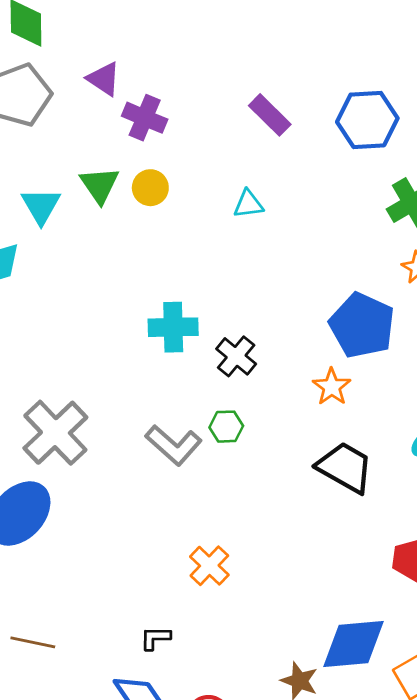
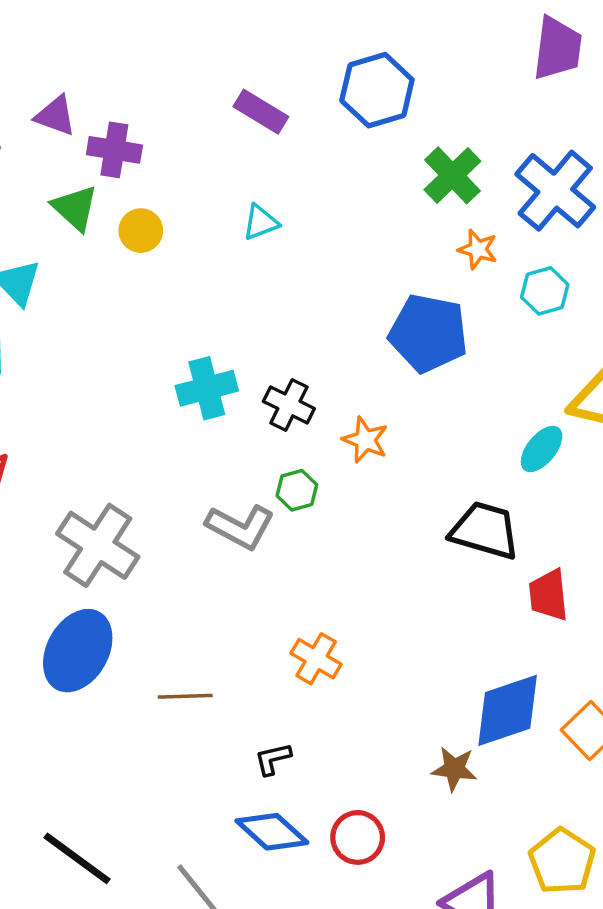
green triangle: (99, 185) -> (75, 208), moved
orange star: (332, 387) -> (365, 440), moved
black trapezoid: (345, 467) -> (485, 530), moved
brown line: (33, 642) -> (185, 696), moved

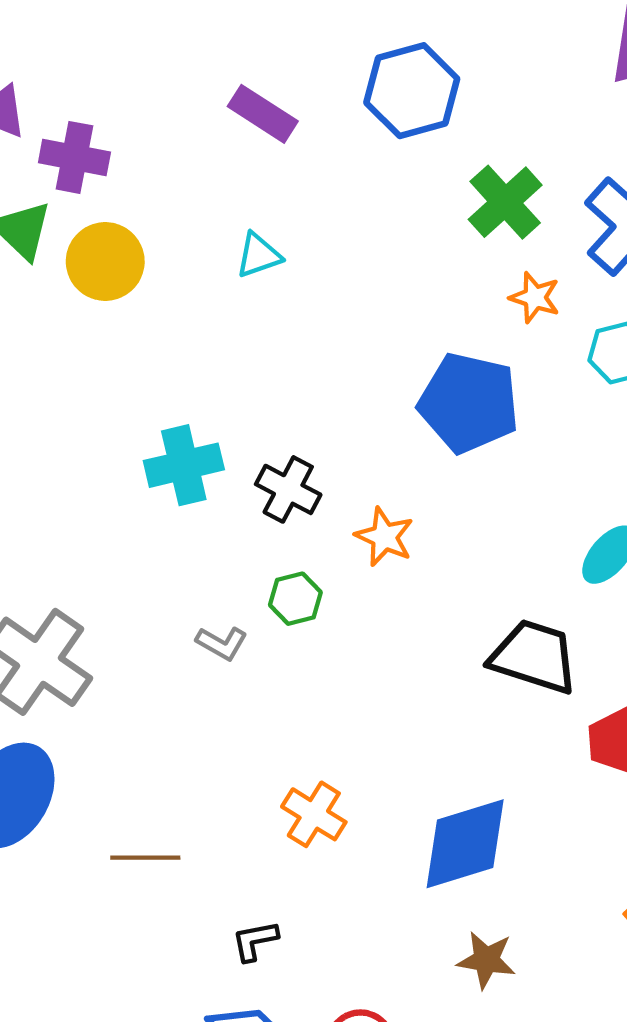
yellow circle: (141, 231) -> (105, 261), size x1.4
gray L-shape: (240, 527) -> (222, 643), size x0.6
blue diamond: (508, 710) -> (465, 844), moved

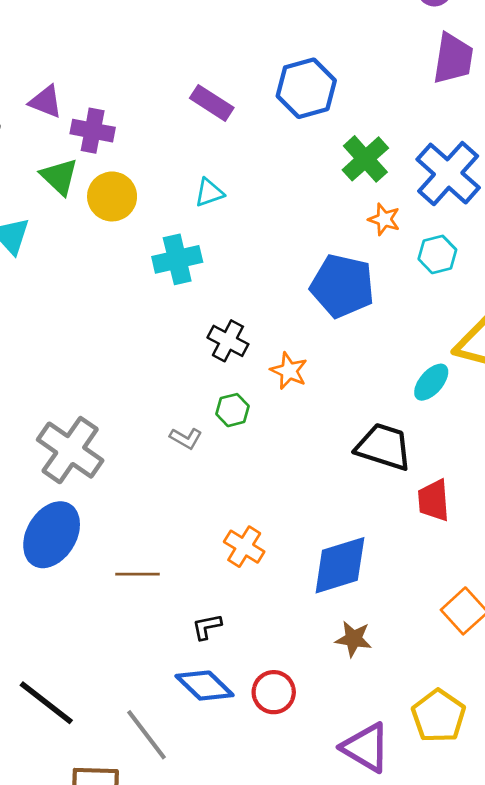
cyan cross: (184, 465) -> (177, 259), moved

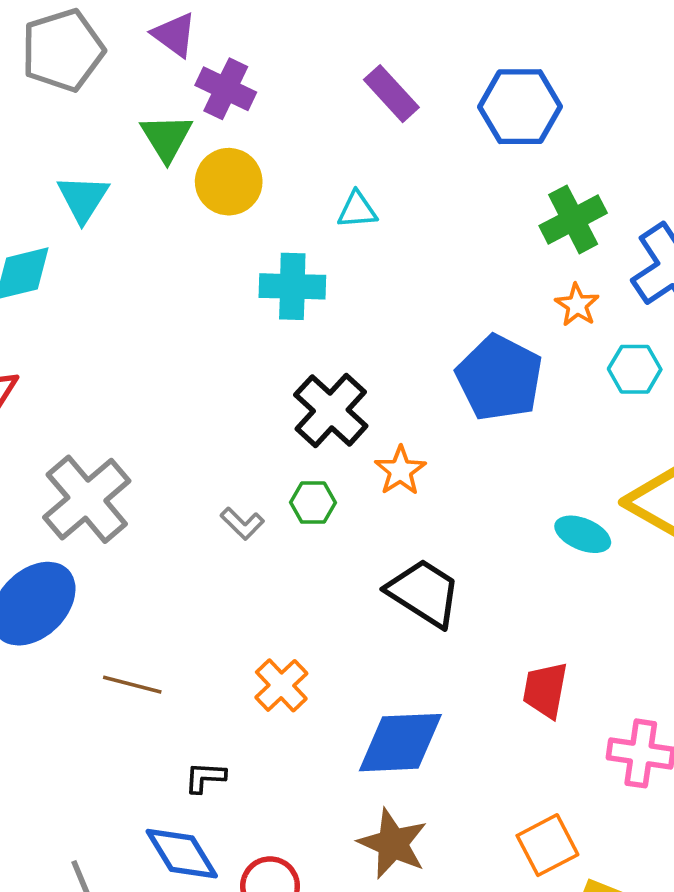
black cross: (228, 341) -> (331, 410), size x1.4
cyan ellipse: (431, 382) -> (583, 534), turned 57
black trapezoid: (384, 447) -> (424, 593), moved
brown star: (353, 639) -> (393, 844), size x1.4

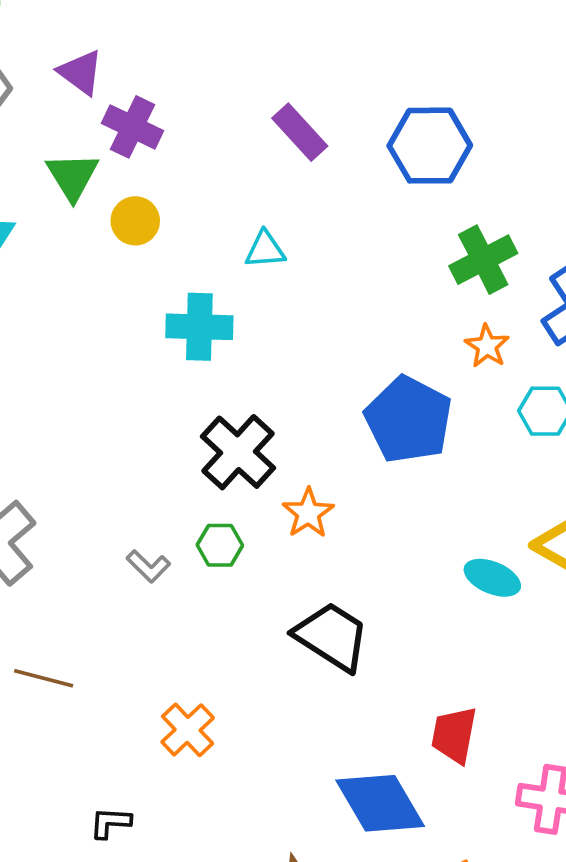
yellow circle: (229, 182) -> (135, 221), size x0.7
brown line: (132, 685) -> (44, 678), moved
blue diamond: (400, 743) -> (380, 803), moved, turned 62

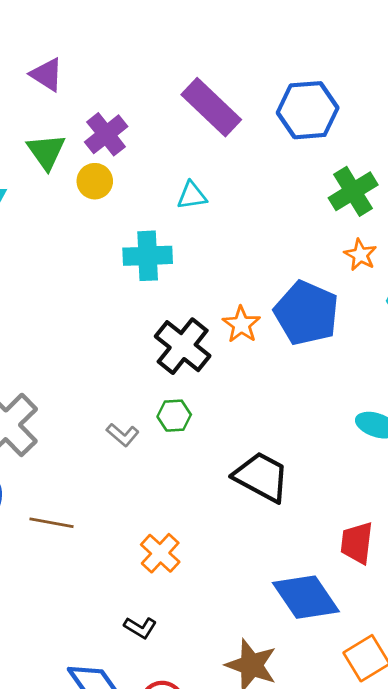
purple cross: (132, 127) -> (106, 134), moved, turned 30
purple rectangle: (300, 132) -> (211, 107), size x1.4
orange star: (308, 513) -> (241, 324), moved
black L-shape: (110, 823) -> (140, 628), moved, turned -148

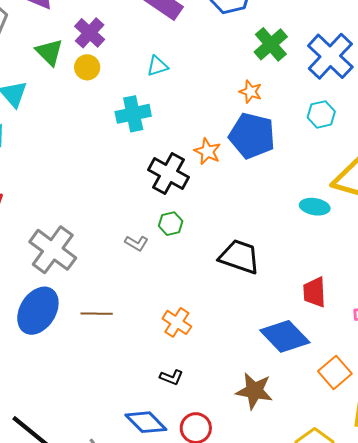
orange star: (360, 255) -> (251, 92), moved

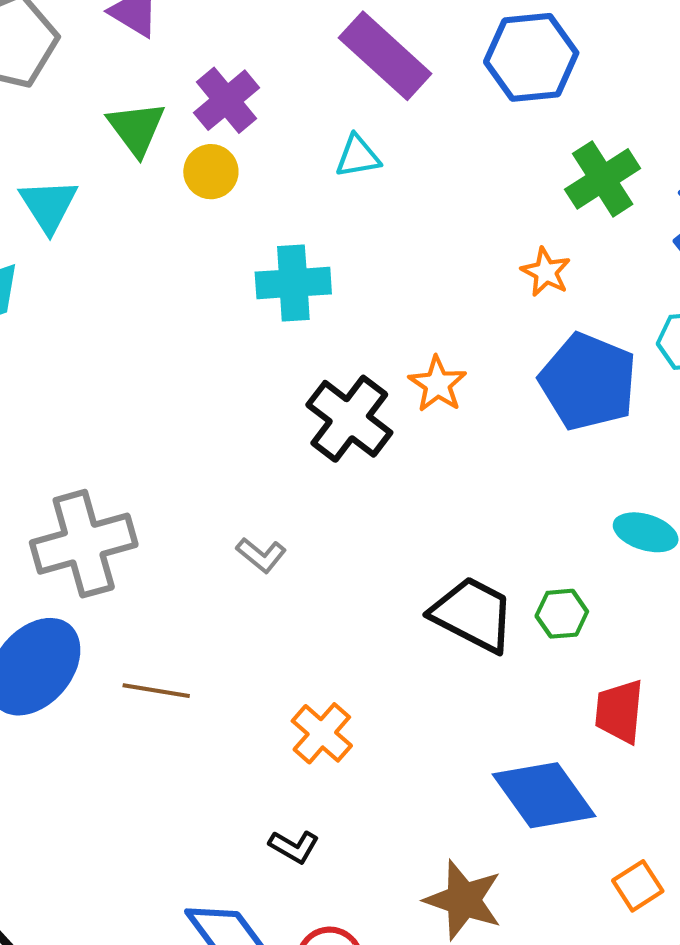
cyan triangle: (157, 66) -> (358, 156), moved
blue pentagon: (252, 136) -> (588, 382), moved
green hexagon: (171, 224) -> (562, 614), moved
gray cross: (53, 250) -> (84, 544), turned 30
orange square: (335, 372) -> (638, 886), size x0.7

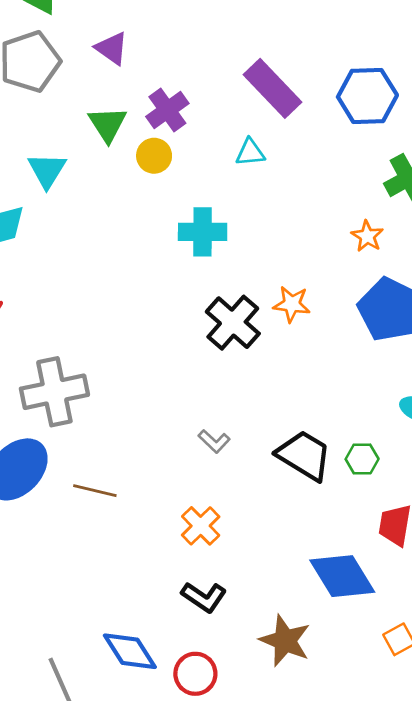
orange star: (438, 384) -> (292, 304), turned -30
gray L-shape: (261, 555) -> (214, 441), moved
black L-shape: (294, 847) -> (204, 597), moved, size x1.4

